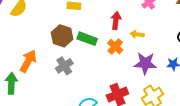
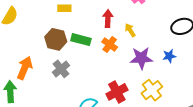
yellow arrow: (137, 34) -> (130, 30), turned 56

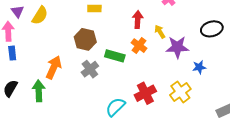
green rectangle: (81, 40) -> (115, 56), moved
blue star: (169, 56) -> (199, 67), moved
purple star: (141, 58) -> (177, 47), moved

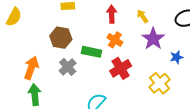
yellow arrow: (160, 32) -> (142, 16), moved
purple star: (177, 47) -> (153, 39), turned -30
green arrow: (39, 91) -> (35, 95), moved
red cross: (145, 93) -> (121, 68), moved

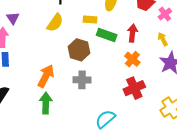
yellow semicircle: (14, 17) -> (55, 23), moved
green rectangle: (92, 52) -> (107, 35), moved
gray cross: (68, 67) -> (82, 80), turned 36

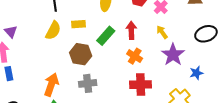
yellow rectangle: (90, 20) -> (79, 24), moved
green rectangle: (107, 35) -> (106, 36), turned -60
red cross: (134, 88) -> (141, 85), turned 30

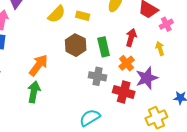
green rectangle: (106, 36) -> (104, 47), moved, turned -72
purple star: (173, 55) -> (147, 78), moved
gray cross: (88, 83) -> (98, 76), moved

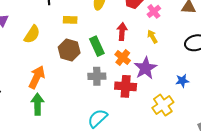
yellow semicircle: (57, 14) -> (32, 34), moved

